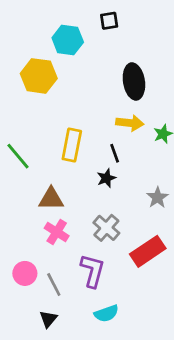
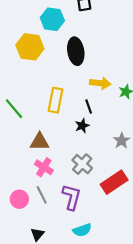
black ellipse: (134, 81) -> (76, 51), moved
gray line: (54, 284) -> (42, 195), moved

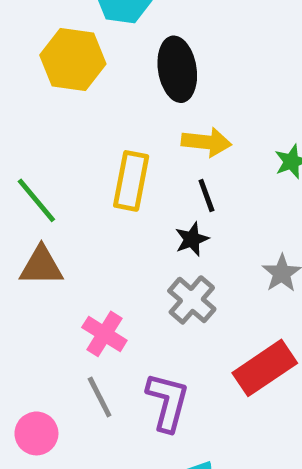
yellow arrow: (100, 83) -> (206, 142), moved
brown triangle: (40, 142) -> (41, 266), moved
gray cross: (82, 164) -> (192, 300), moved
pink circle: (19, 199) -> (36, 433), moved

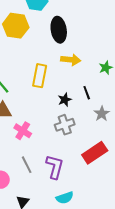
black line: (206, 195) -> (87, 93), moved
gray cross: (192, 300) -> (65, 125), turned 30
pink cross: (104, 334) -> (23, 131), moved

